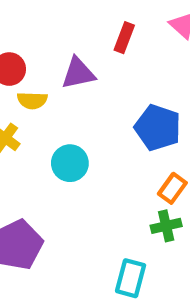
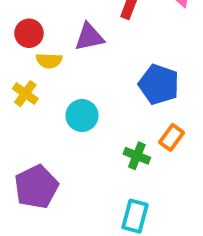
green cross: (166, 226) -> (137, 156), moved, turned 35

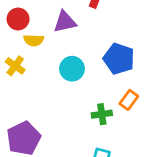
cyan circle: (82, 116) -> (72, 69), moved
green cross: (137, 156) -> (102, 114), turned -30

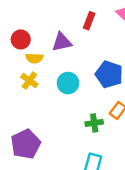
yellow cross: (15, 66) -> (29, 81), moved

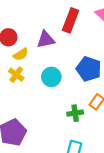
red rectangle: (89, 21) -> (71, 20), size x1.5
yellow semicircle: (34, 58) -> (21, 54), turned -35

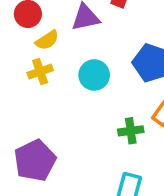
yellow cross: (16, 75) -> (40, 72), turned 35

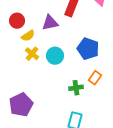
yellow cross: (40, 72) -> (32, 54), moved, turned -32

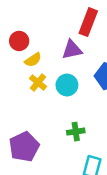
purple triangle: (50, 23) -> (72, 50), moved
green cross: (76, 88) -> (76, 132), moved

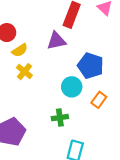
cyan circle: (67, 85) -> (72, 87), moved

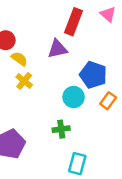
yellow semicircle: (20, 50) -> (19, 59), turned -112
orange rectangle: (99, 100) -> (108, 101), moved

